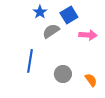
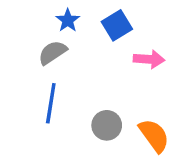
gray semicircle: (51, 31) -> (53, 52), moved
orange semicircle: (91, 80) -> (154, 135), size x1.5

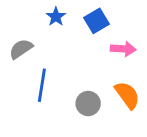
gray semicircle: (53, 52) -> (21, 49), moved
orange semicircle: (154, 135) -> (127, 95), moved

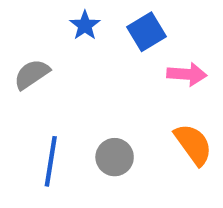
blue line: (42, 85) -> (51, 161), moved
gray circle: (88, 103) -> (115, 157), moved

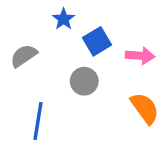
blue square: (146, 32) -> (97, 41), moved
gray circle: (115, 157) -> (84, 81), moved

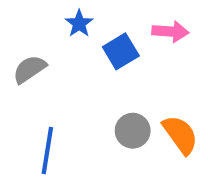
pink arrow: (140, 56) -> (170, 32), moved
gray circle: (84, 81) -> (133, 131), moved

